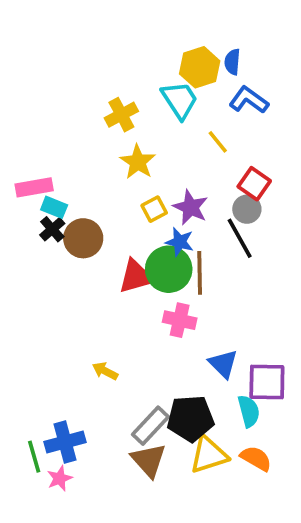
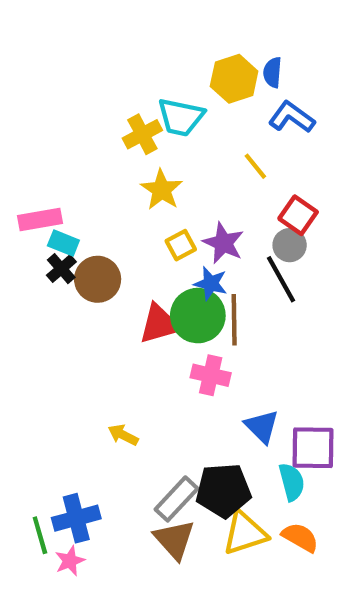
cyan trapezoid: (180, 100) -> (181, 117), moved, turned 135

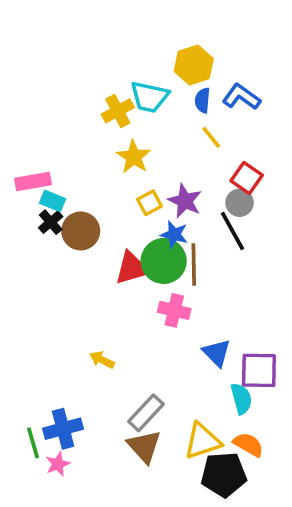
blue semicircle: (272, 72) -> (202, 100), moved
black pentagon: (223, 490) -> (224, 475), moved

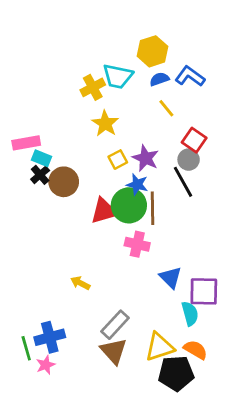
blue semicircle: (202, 100) -> (159, 79), turned 66

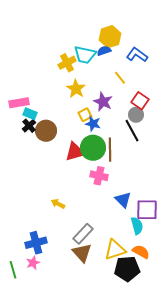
blue semicircle: (159, 79) -> (104, 51), moved
purple star: (146, 158) -> (103, 102), moved
blue star: (137, 185) -> (93, 124), moved
green line: (26, 348) -> (13, 270), moved

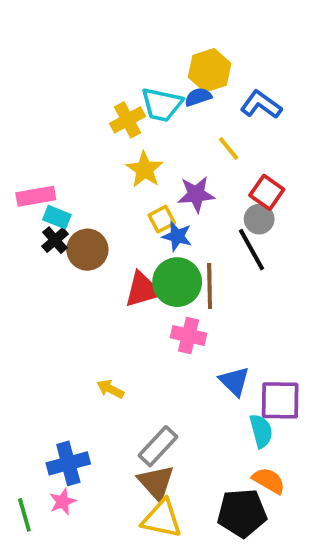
purple star: (103, 102) -> (196, 194), turned -30
yellow triangle: (115, 250) -> (162, 519), moved, turned 30

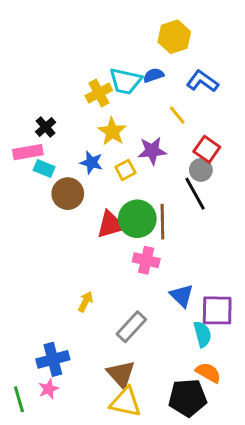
yellow hexagon: (210, 70) -> (174, 37), moved
blue star: (177, 236) -> (91, 163), moved
black cross: (55, 240) -> (46, 127), moved
yellow arrow: (110, 389) -> (86, 302), turned 90
gray rectangle: (158, 446) -> (131, 327), moved

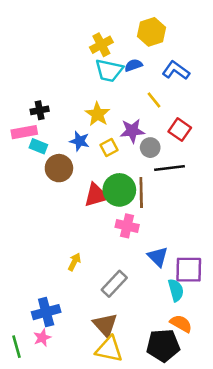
yellow cross: (99, 93) -> (101, 45), moved
black cross: (46, 127) -> (40, 110), turned 30
gray circle: (201, 170) -> (150, 148), moved
black line: (195, 194) -> (169, 168), turned -68

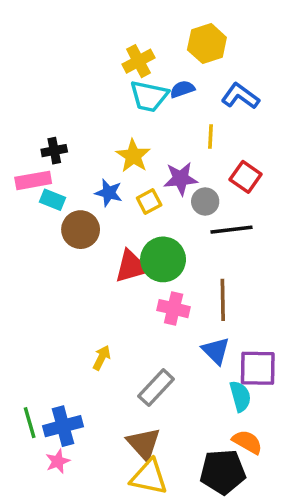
yellow line: (154, 100) -> (210, 137), turned 42
brown line: (141, 193) -> (223, 300), moved
green line: (17, 347) -> (30, 423), moved

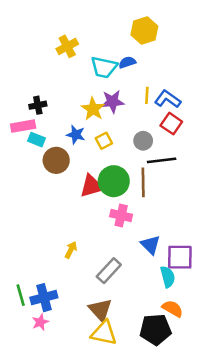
yellow cross: (138, 61) -> (67, 46), moved
blue L-shape: (240, 96) -> (168, 99), moved
purple star: (181, 179) -> (113, 102), moved
brown line: (223, 300) -> (143, 182), moved

